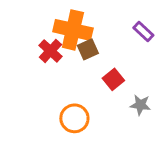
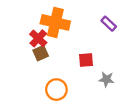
brown square: (88, 49) -> (41, 53), moved
red square: (113, 79) -> (86, 60), turned 35

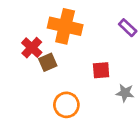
red cross: (38, 38) -> (32, 48), moved

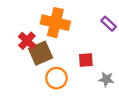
brown square: (48, 62) -> (41, 53), size x1.5
orange circle: (66, 105) -> (56, 78), moved

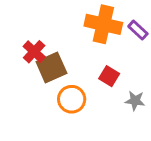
orange cross: (55, 23) -> (103, 24), moved
red square: (86, 60) -> (109, 76), turned 35

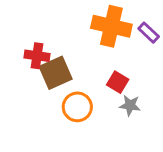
red cross: (34, 52) -> (37, 56), turned -35
gray star: (135, 101) -> (130, 105), moved

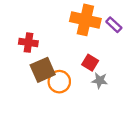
brown square: (56, 73) -> (43, 70), moved

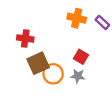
orange cross: (85, 20) -> (77, 18), size x0.7
gray star: (100, 80) -> (78, 76), moved

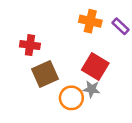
red square: (81, 57) -> (95, 66), size x1.5
orange circle: (53, 74) -> (71, 98), moved

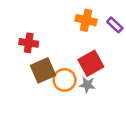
red square: (95, 66) -> (91, 63), turned 30
orange circle: (71, 98) -> (65, 80), moved

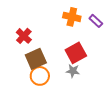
red cross: (29, 43) -> (24, 36), turned 35
orange circle: (65, 80) -> (40, 76), moved

